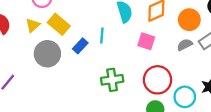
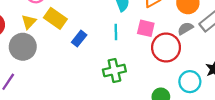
cyan line: (102, 36) -> (116, 32), moved
gray circle: (47, 54) -> (23, 47), moved
red circle: (158, 80) -> (166, 48), moved

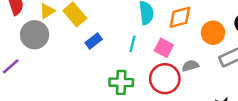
gray semicircle: (185, 28) -> (190, 66), moved
red circle: (166, 48) -> (165, 79), moved

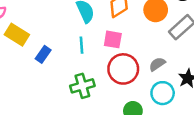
gray semicircle: (190, 66) -> (157, 64), moved

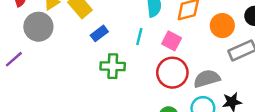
gray semicircle: (157, 64) -> (207, 79), size x1.5
green cross: (82, 86) -> (113, 66), moved

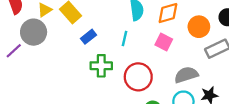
pink square: (172, 41) -> (164, 42), moved
purple line: (14, 59) -> (14, 51), moved
red circle: (172, 73) -> (138, 77), moved

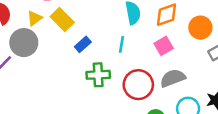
pink square: (164, 42) -> (164, 46), turned 36
gray semicircle: (186, 75) -> (173, 78), moved

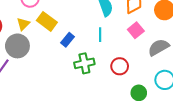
gray semicircle: (173, 78) -> (159, 47), moved
red circle: (138, 85) -> (120, 66), size x0.7

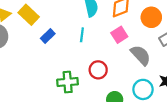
gray semicircle: (159, 47) -> (141, 55), turned 70
green cross: (84, 63) -> (68, 82), moved

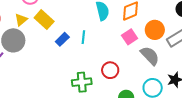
orange circle: (151, 17) -> (155, 30), moved
cyan line: (82, 35) -> (83, 37), moved

